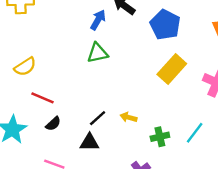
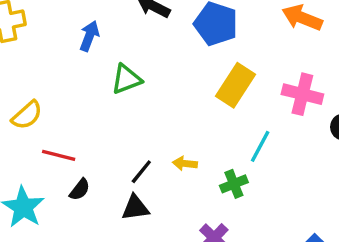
blue arrow: (98, 20) -> (89, 36), moved
cyan line: (195, 133) -> (260, 146), moved

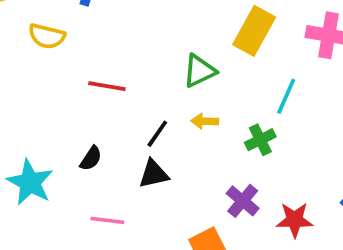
green triangle: (126, 79) -> (199, 71), moved
yellow semicircle: (27, 115) -> (47, 36), moved, turned 60
red line: (59, 155) -> (107, 86), moved

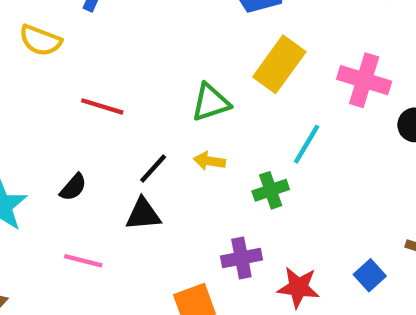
purple cross: (243, 201) -> (241, 258), turned 32

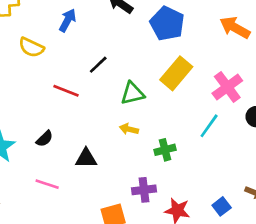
pink cross: (364, 80) -> (227, 87), turned 32
cyan line: (307, 144) -> (209, 126), moved
black line: (153, 168) -> (98, 65), moved

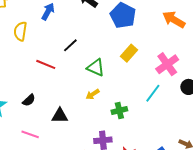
yellow semicircle: (31, 47) -> (20, 31), turned 72
yellow rectangle: (176, 73) -> (129, 53), size x0.7
green triangle: (132, 93) -> (96, 67), turned 36
yellow arrow: (129, 129) -> (93, 94), turned -48

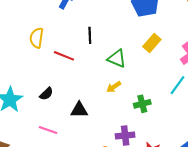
yellow semicircle: (20, 31) -> (37, 38), moved
black line: (70, 45) -> (90, 35), turned -49

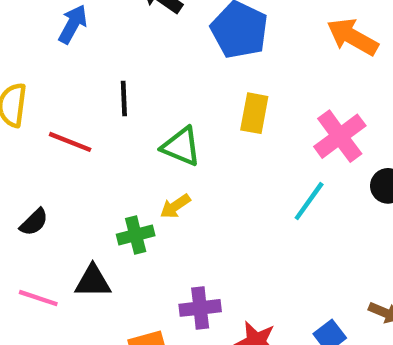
yellow rectangle: (152, 43) -> (254, 113), turned -30
green cross: (142, 104) -> (136, 235), moved
black triangle: (79, 110) -> (93, 281), moved

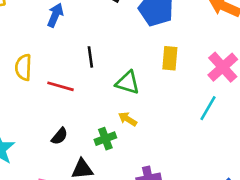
yellow arrow: (175, 206) -> (128, 119), turned 72
black semicircle: (34, 222) -> (59, 136), moved

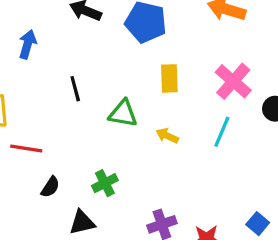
red line: (60, 86) -> (26, 149), moved
yellow arrow: (128, 119) -> (167, 136), moved

